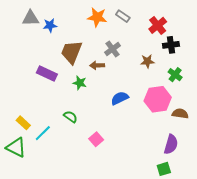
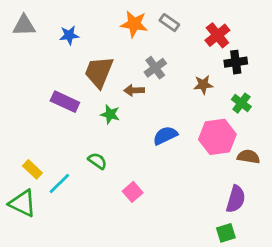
gray triangle: (30, 18) -> (24, 25), moved

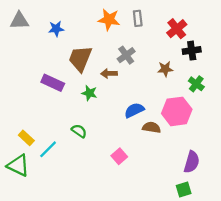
gray rectangle: (169, 23) -> (138, 18), turned 49
brown semicircle: (248, 157) -> (151, 127), moved
pink square: (133, 192) -> (119, 156), moved

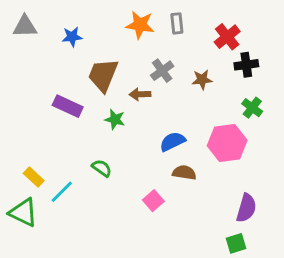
brown star: (165, 69) -> (202, 80), moved
brown semicircle: (151, 127) -> (184, 173), moved

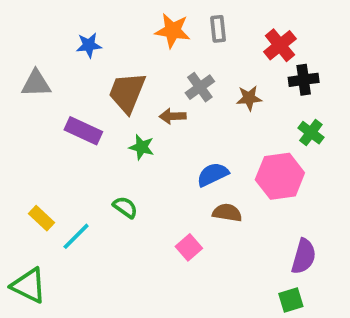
gray triangle: (25, 26) -> (36, 83), moved
green triangle: (23, 212) -> (29, 286), moved

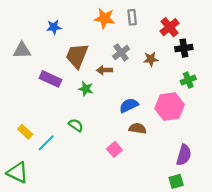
green cross: (311, 133) -> (188, 80), turned 32

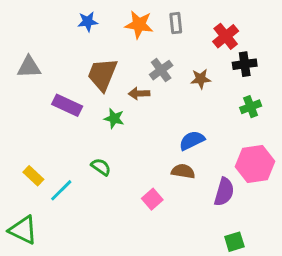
blue star: (54, 27) -> (88, 22), moved
blue semicircle: (129, 105) -> (192, 140), moved
pink hexagon: (170, 106) -> (255, 164), moved
purple semicircle: (184, 155) -> (224, 192), moved

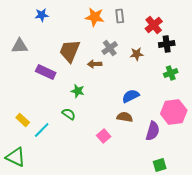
blue star: (88, 22) -> (42, 15), moved
green star: (114, 118) -> (78, 91), moved

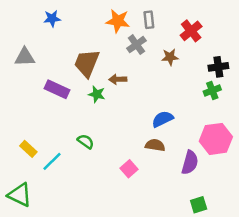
black cross: (167, 44) -> (218, 67), moved
gray cross: (110, 48) -> (136, 45), moved
brown star: (137, 54) -> (170, 57), moved
green star: (78, 91) -> (97, 94), moved

